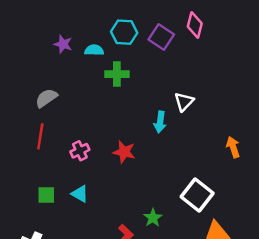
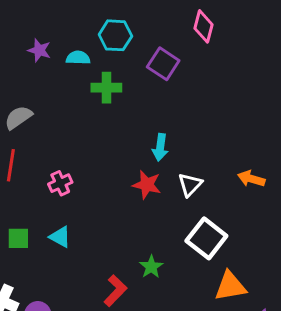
purple square: (161, 37) -> (163, 64), moved
white triangle: (184, 102) -> (190, 185), moved
orange arrow: (233, 147) -> (251, 179), turned -54
red star: (124, 152) -> (147, 185), moved

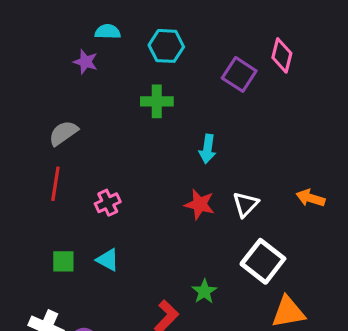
pink diamond: (203, 26) -> (282, 55), moved
cyan semicircle: (78, 58) -> (108, 32), moved
purple square: (163, 64) -> (239, 74), moved
cyan arrow: (160, 147) -> (207, 149), moved

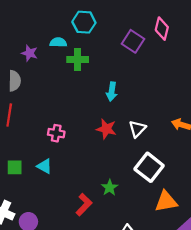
cyan semicircle: (108, 32) -> (58, 42), moved
purple star: (86, 62) -> (29, 53), moved
gray semicircle: (63, 133) -> (15, 81), turned 126
pink cross: (108, 203) -> (56, 133), moved, turned 35

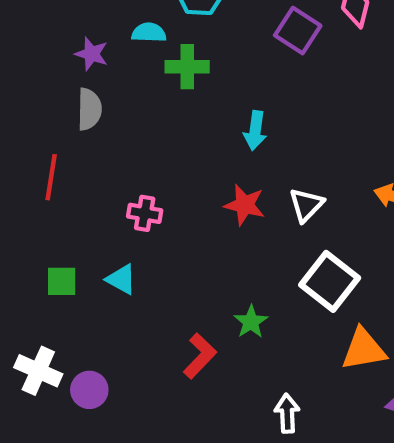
gray semicircle: (15, 81) -> (89, 109), moved

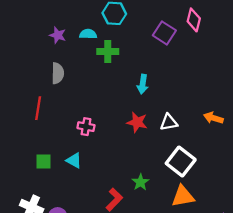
purple star: (91, 54) -> (58, 35), moved
white triangle: (306, 205) -> (169, 122), turned 36
orange triangle: (364, 349) -> (183, 196), moved

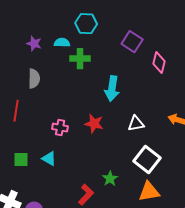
pink diamond: (194, 20) -> (159, 63), moved
cyan arrow: (143, 84) -> (112, 89), size x1.4
red star: (137, 122) -> (94, 124), moved

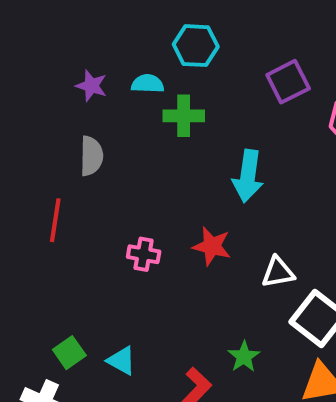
purple square: (132, 42) -> (288, 82), turned 30
white triangle: (136, 124) -> (278, 272), moved
cyan triangle: (49, 159) -> (121, 361), moved
green square: (21, 160) -> (69, 353), moved, turned -35

